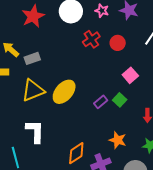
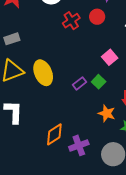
red circle: (118, 43) -> (97, 17), moved
yellow ellipse: (64, 92) -> (43, 73), turned -65
orange star: (118, 140) -> (107, 113), moved

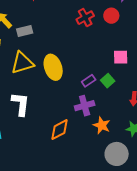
pink square: (110, 57) -> (121, 57), turned 35
orange star: (107, 113) -> (102, 125), moved
purple cross: (79, 145) -> (85, 106), moved

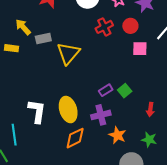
pink square: (121, 57) -> (140, 49), moved
yellow triangle: (22, 63) -> (68, 53), moved, turned -35
yellow ellipse: (53, 67) -> (68, 109), moved

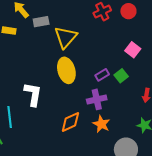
pink square: (140, 49) -> (133, 50), moved, turned 35
yellow ellipse: (68, 109) -> (66, 70), moved
orange star: (117, 135) -> (101, 124), moved

